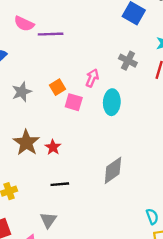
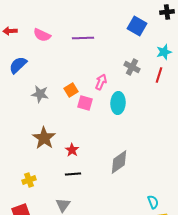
purple line: (51, 34) -> (83, 38), moved
gray star: (22, 92) -> (40, 94), turned 30
red star: (53, 147) -> (72, 150), moved

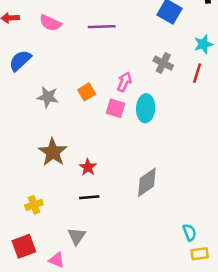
pink square: (85, 103) -> (115, 108), moved

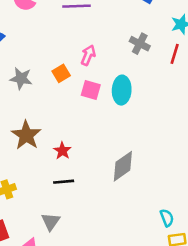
pink arrow: (124, 82) -> (88, 55), moved

